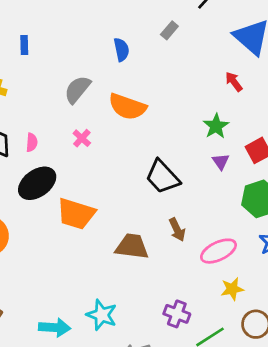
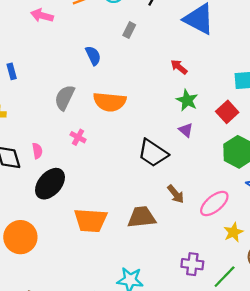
red arrow: (234, 82) -> (179, 67), moved
purple triangle: (221, 162) -> (186, 130), moved
orange trapezoid: (76, 214) -> (91, 220), moved

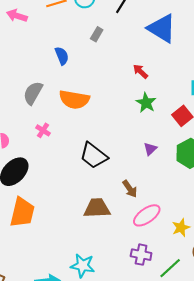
purple triangle: (186, 130) -> (150, 149), moved, turned 32
black trapezoid: (153, 153) -> (94, 156), moved
pink ellipse: (214, 204) -> (147, 215), moved
orange trapezoid: (91, 220) -> (22, 212), moved, turned -84

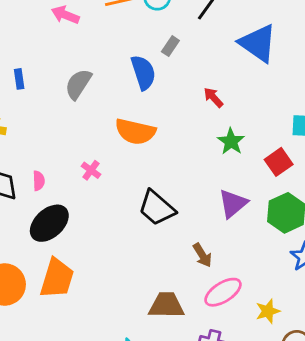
blue semicircle: (62, 56) -> (143, 72), moved, size x1.4
red arrow: (140, 71) -> (213, 98), moved
gray semicircle: (33, 93) -> (78, 84), moved
purple triangle: (150, 149) -> (233, 204), size x1.6
brown trapezoid: (97, 208) -> (166, 305), moved

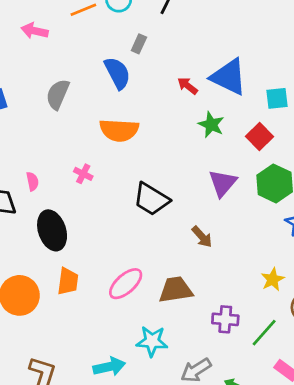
blue triangle: (258, 43) -> (229, 77), moved
pink semicircle: (39, 181) -> (32, 181), moved
black ellipse: (49, 223) -> (52, 230), turned -57
orange trapezoid: (57, 278) -> (68, 281), size x0.7
pink ellipse: (223, 292) -> (126, 284), moved

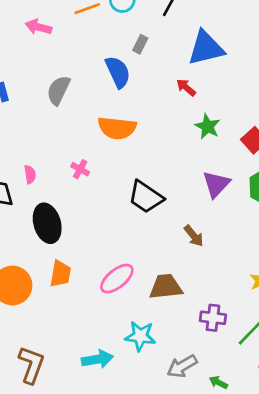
blue triangle: (229, 77) -> (206, 48), moved, turned -42

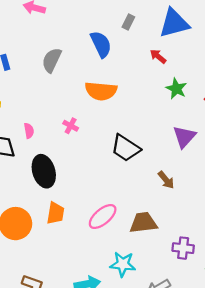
gray rectangle: (140, 44) -> (128, 22), moved

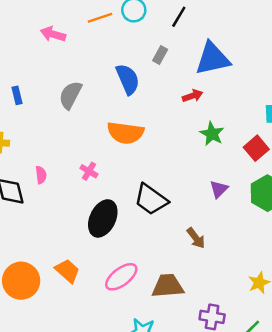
red arrow: (158, 56) -> (193, 96), turned 119
purple triangle: (184, 137) -> (219, 189), size x0.7
black ellipse: (44, 171) -> (103, 218), moved, turned 40
orange trapezoid: (55, 213) -> (67, 271), turned -60

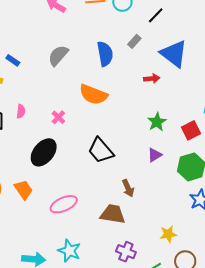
blue triangle: (213, 59) -> (174, 54), turned 36
blue rectangle: (17, 95) -> (13, 60), moved, turned -56
green star: (212, 134) -> (157, 122), moved
black ellipse: (103, 218) -> (44, 152), moved
brown trapezoid: (168, 286) -> (113, 214), moved

